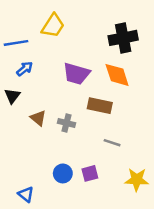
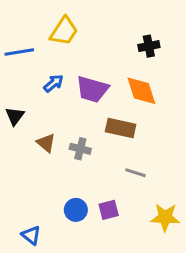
black cross: (123, 38) -> (149, 46), size x0.6
blue arrow: (25, 69) -> (54, 83), moved

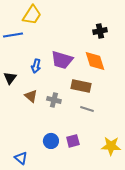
yellow trapezoid: (64, 31) -> (32, 15), moved
blue arrow: (54, 83) -> (36, 66), moved, turned 144
gray line: (135, 173) -> (87, 109), moved

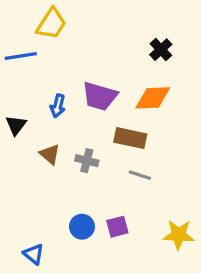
black cross: (100, 31) -> (161, 50), turned -32
orange diamond: (95, 61) -> (153, 98), turned -75

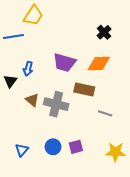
blue arrow: (58, 106) -> (28, 69), moved
gray cross: (87, 161) -> (56, 104), size x1.6
gray line: (140, 175) -> (105, 113), moved
blue triangle: (34, 254) -> (22, 150), moved, turned 32

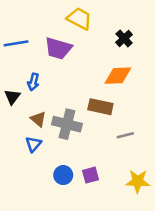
yellow trapezoid: (33, 16) -> (79, 19), moved, turned -95
purple trapezoid: (64, 62) -> (58, 48), moved
gray line: (105, 113) -> (125, 135), turned -32
blue triangle: (22, 150) -> (33, 144), moved

